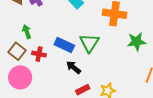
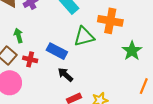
green star: (136, 42) -> (132, 51), turned -30
green triangle: (89, 43) -> (84, 37), moved, turned 40

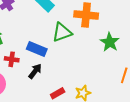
black arrow: (65, 75) -> (35, 71), moved, turned 91

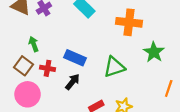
green triangle: (62, 32) -> (114, 67), moved

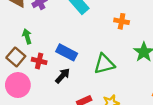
orange cross: (129, 22) -> (122, 21), size x0.6

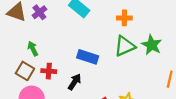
blue rectangle: (67, 52) -> (88, 57), moved
green triangle: (104, 64) -> (125, 46), moved

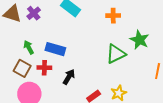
green triangle: (125, 46) -> (116, 54), moved
blue rectangle: (88, 57) -> (55, 49), moved

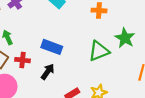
blue rectangle: (55, 49) -> (52, 47), moved

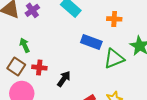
blue rectangle: (52, 47) -> (91, 42), moved

